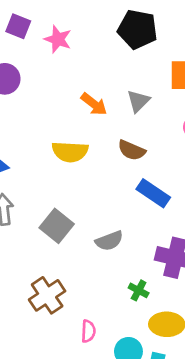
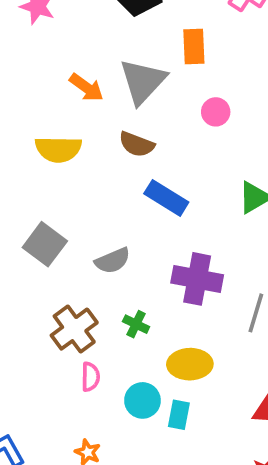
gray triangle: (138, 101) -> (143, 81), size x1.6
green cross: (139, 290) -> (136, 324), moved
brown cross: (47, 295) -> (74, 329), moved

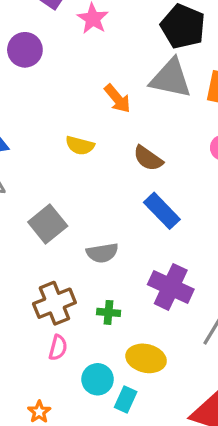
gray triangle: (143, 81) -> (171, 78), moved, turned 45
yellow semicircle: (58, 149) -> (80, 145), size x0.7
green cross: (136, 324) -> (109, 312), turned -35

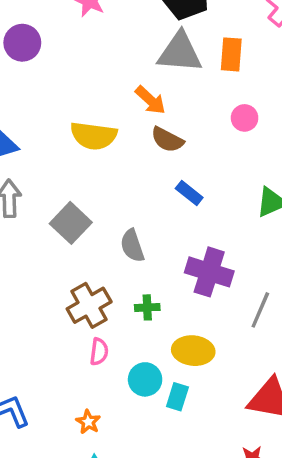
orange arrow: (117, 99) -> (150, 100), moved
yellow semicircle: (80, 145) -> (94, 136), size x1.5
blue rectangle: (162, 211) -> (189, 193), size x0.7
gray semicircle: (102, 253) -> (132, 246), turned 88

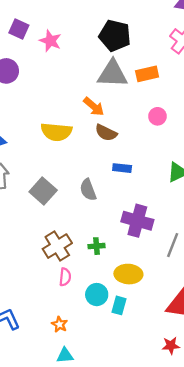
orange rectangle: (231, 54) -> (147, 74), turned 75
blue rectangle: (189, 193) -> (122, 168), turned -30
gray semicircle: (132, 246) -> (88, 190), moved

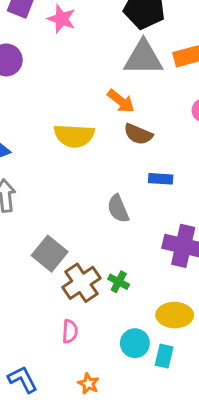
gray square: (43, 191) -> (50, 254), moved
green cross: (97, 246) -> (119, 282), moved, turned 35
pink semicircle: (65, 277) -> (70, 331), moved

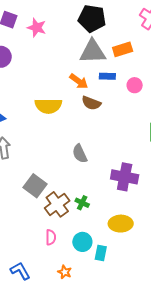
blue rectangle: (161, 179) -> (107, 76), moved
cyan circle: (135, 343) -> (82, 242), moved
cyan rectangle: (164, 356) -> (101, 253), moved

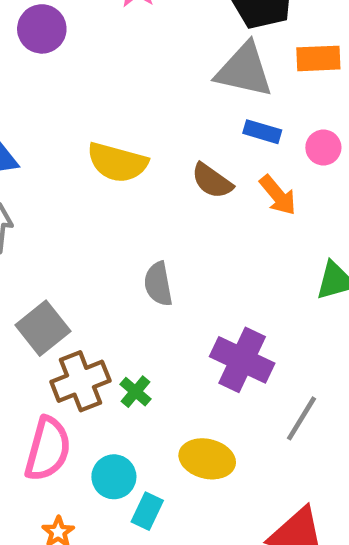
orange rectangle: (123, 49) -> (318, 58), moved
orange arrow: (79, 81) -> (278, 195), moved
pink circle: (135, 85) -> (323, 148), moved
pink semicircle: (51, 237) -> (48, 449), size x1.8

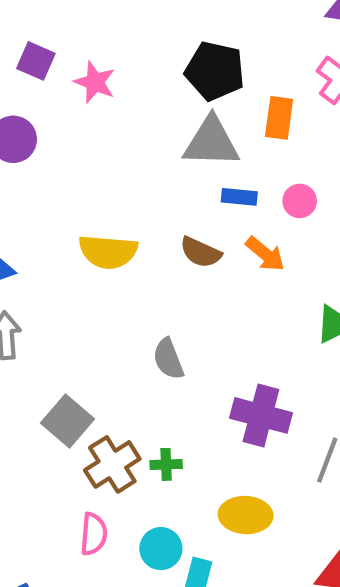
orange rectangle: (318, 58) -> (279, 118), turned -69
green cross: (136, 392) -> (166, 464), turned -32
pink semicircle: (48, 449) -> (94, 534), size x0.7

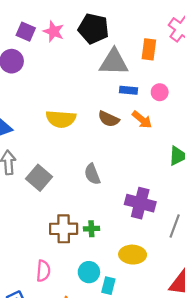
purple square: (36, 61) -> (26, 32), moved
black pentagon: (215, 71) -> (93, 29), moved
gray square: (68, 421) -> (39, 178), moved
brown cross: (112, 464) -> (64, 229), turned 32
pink semicircle: (94, 534) -> (43, 271), moved

